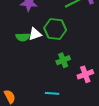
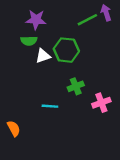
green semicircle: (23, 37) -> (29, 41), moved
cyan line: (52, 93) -> (50, 106), moved

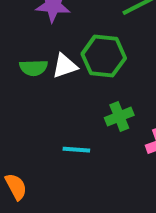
green semicircle: (29, 41) -> (34, 68), moved

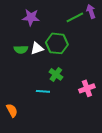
green cross: (119, 116) -> (56, 74), moved, turned -32

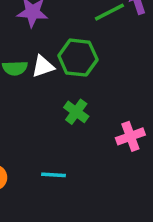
cyan line: (43, 91) -> (53, 175), moved

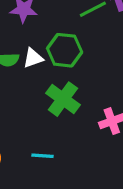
green cross: (76, 112) -> (63, 99), size x1.5

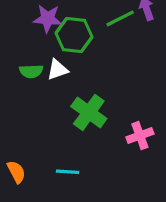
green hexagon: (65, 50) -> (74, 35), moved

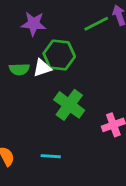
green hexagon: (74, 35) -> (59, 55), moved

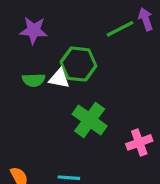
purple star: (34, 24) -> (34, 30), moved
white triangle: (42, 68) -> (59, 78), turned 30

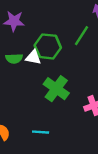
green line: (120, 29) -> (82, 36), moved, turned -30

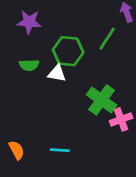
white triangle: (33, 57) -> (57, 73), moved
green cross: (56, 89) -> (102, 100), moved

